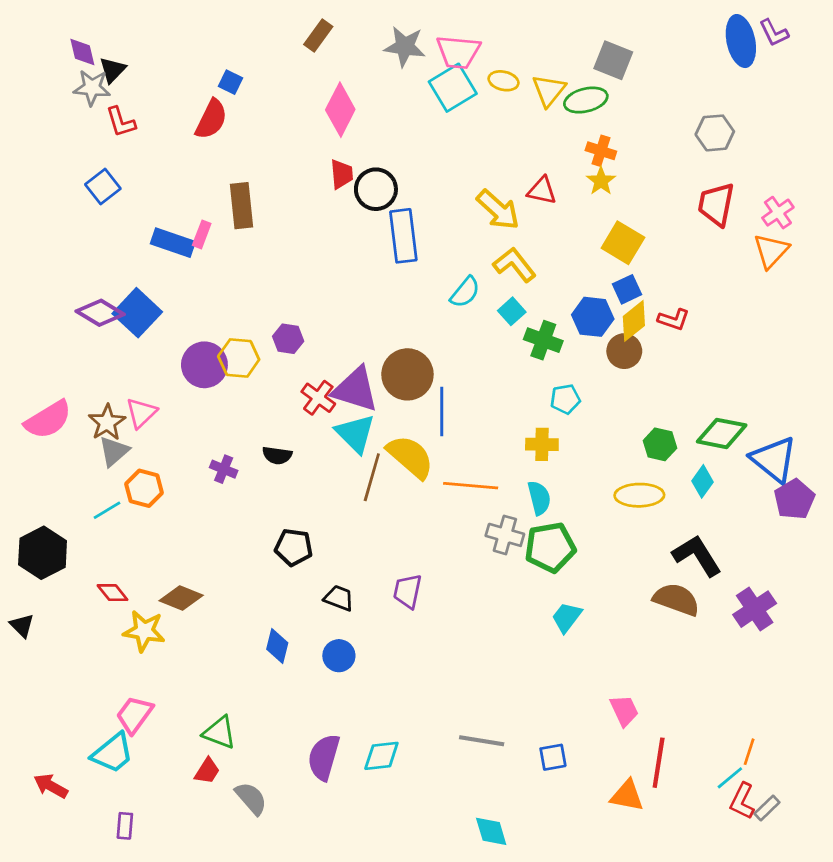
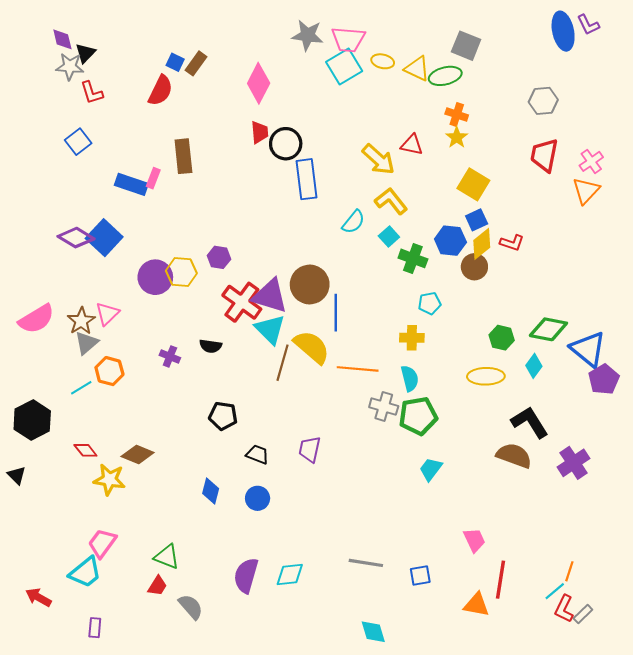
brown rectangle: (318, 36) -> (196, 63), moved
yellow triangle: (549, 90) -> (417, 69), turned -44
red cross: (318, 398) -> (242, 302), size x1.5

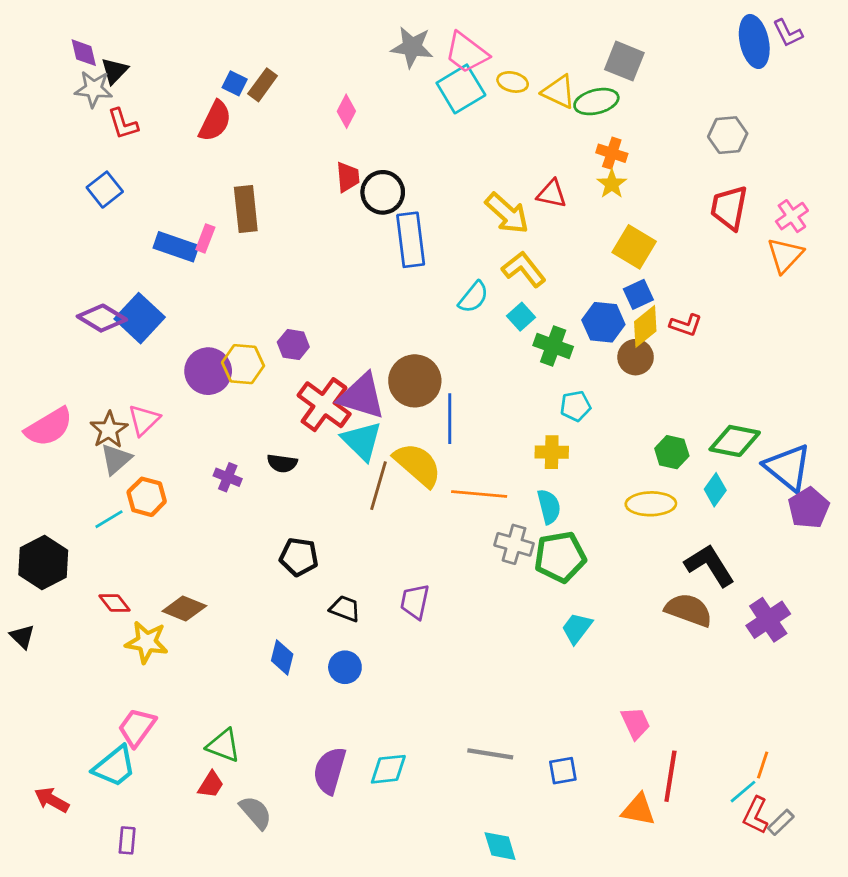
pink trapezoid: (348, 39) -> (467, 53), turned 32
pink diamond: (259, 83) -> (346, 111), size x0.6

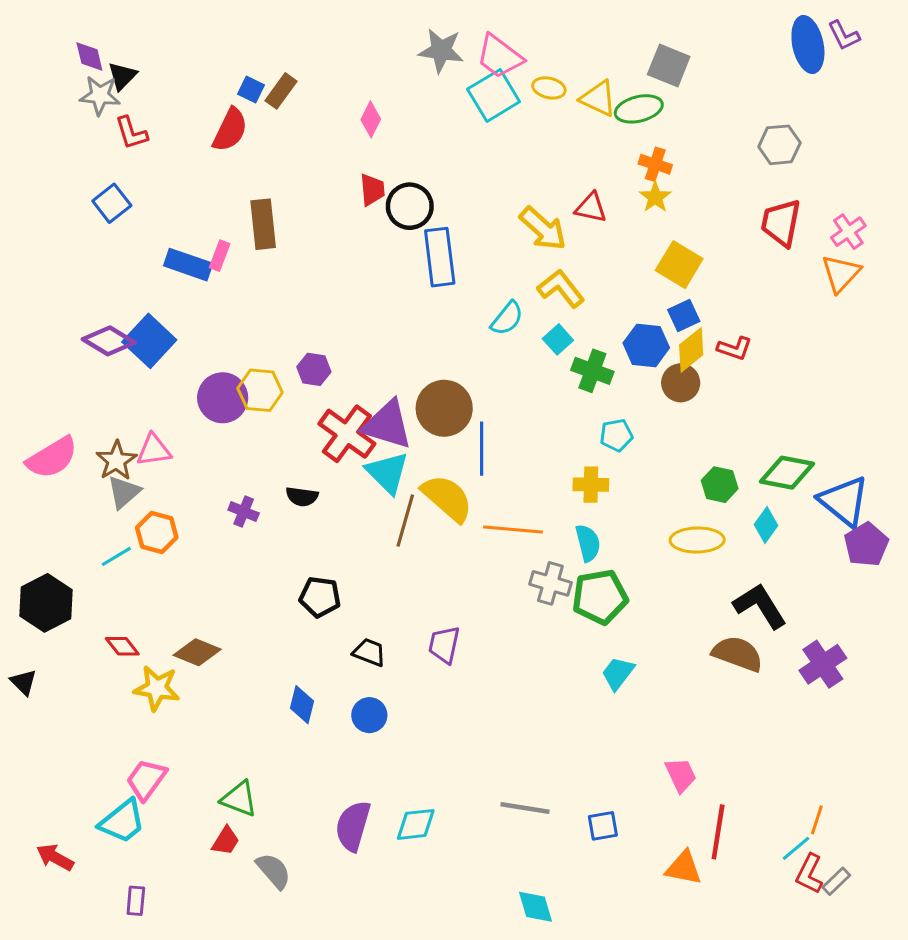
pink triangle: (144, 420) -> (154, 450), turned 36

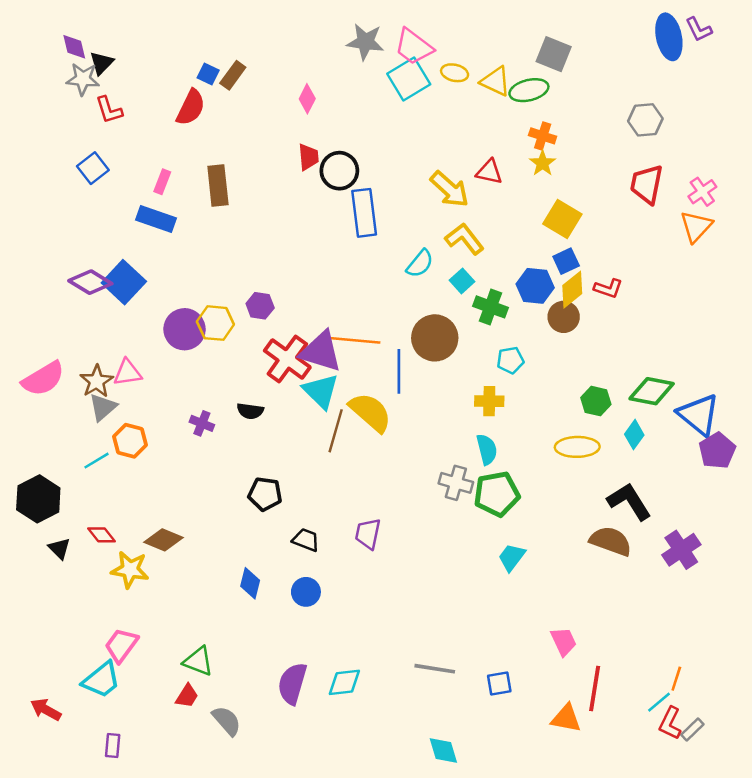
pink rectangle: (220, 256) -> (162, 182), moved
brown circle: (444, 408) -> (435, 338), moved
orange line: (513, 530) -> (355, 340), moved
black triangle: (24, 682) -> (59, 549), moved

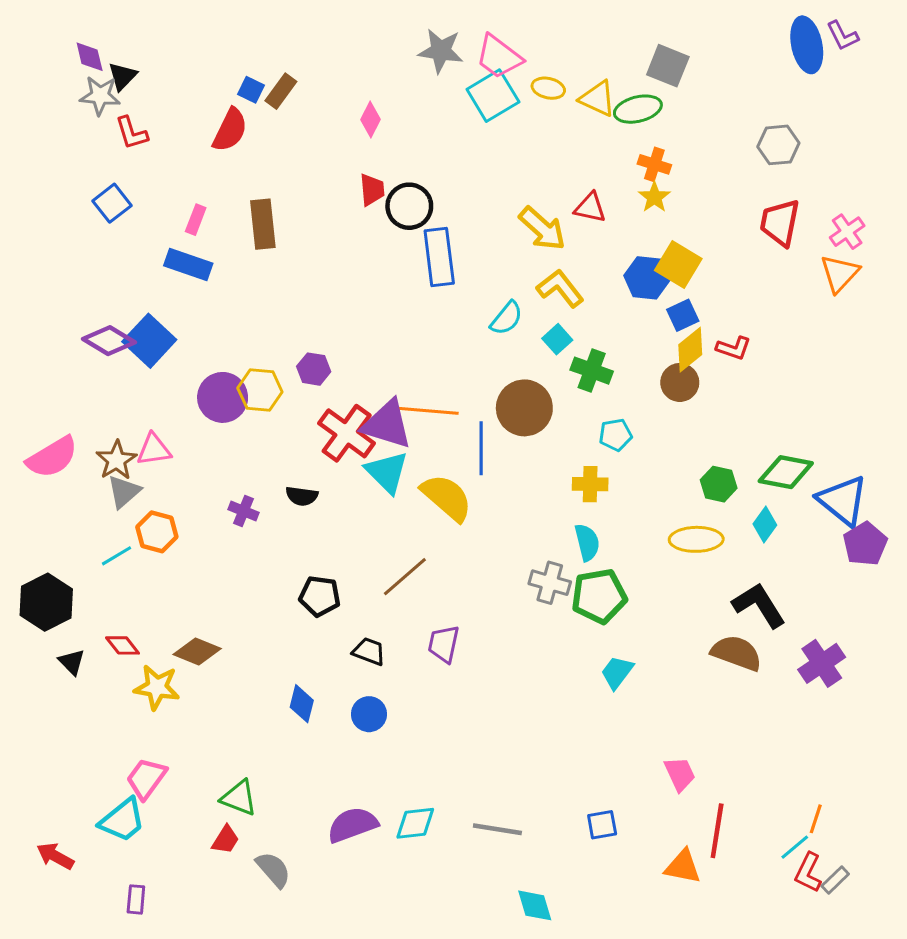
blue hexagon: (535, 286) -> (647, 278), moved
brown line: (336, 431) -> (405, 577), moved, turned 33
gray line: (435, 669) -> (497, 829), moved
purple semicircle: (292, 684) -> (353, 825), turned 54

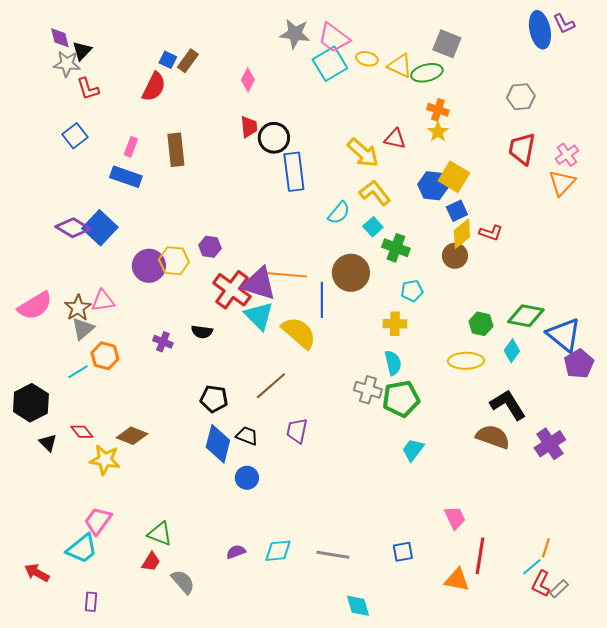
blue diamond: (302, 704) -> (218, 444), moved, size x1.5
purple semicircle: (353, 825) -> (236, 552), size x0.6

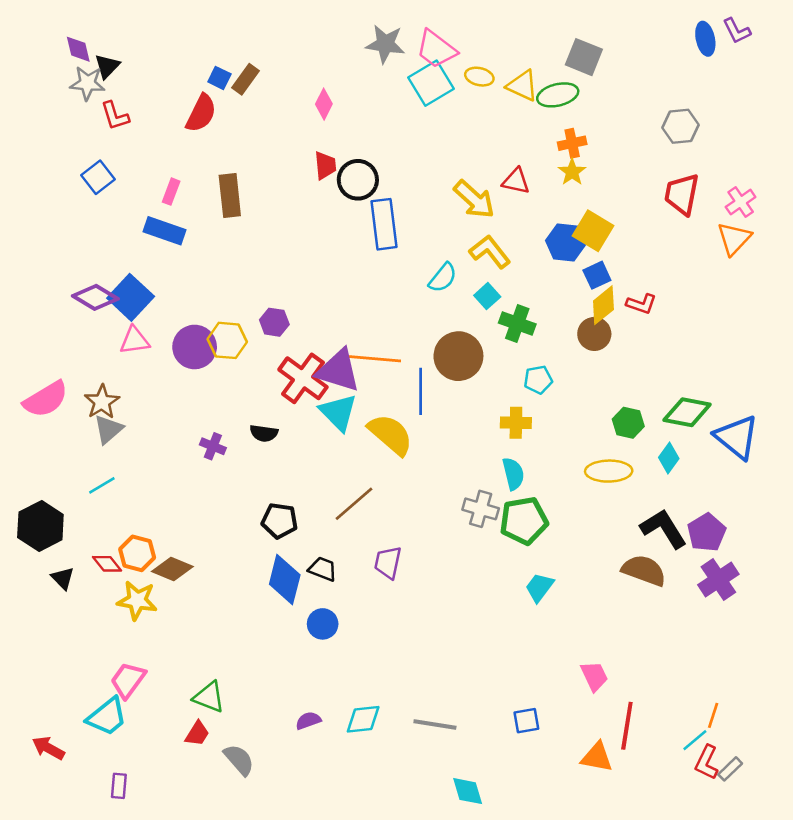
blue ellipse: (540, 30) -> (705, 39), size x0.7
orange cross: (438, 110) -> (572, 143), turned -30
pink triangle: (103, 301) -> (135, 340), moved
orange hexagon: (105, 356) -> (137, 553), moved
purple pentagon: (579, 364) -> (707, 532), moved

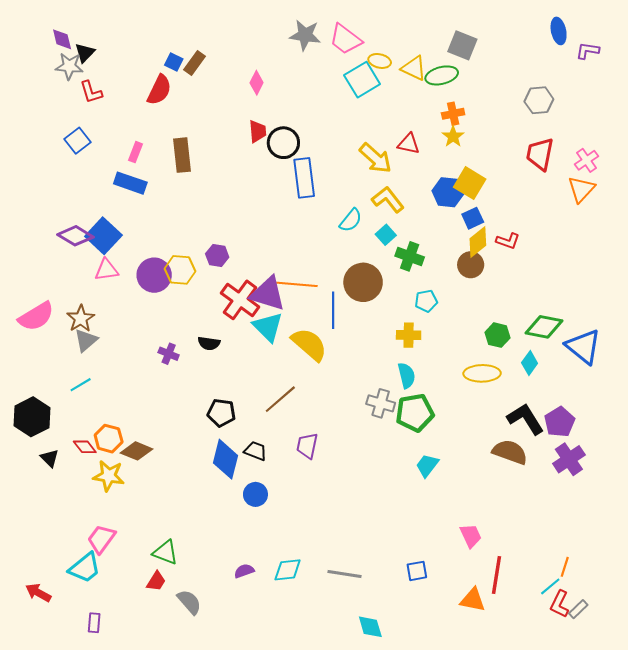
purple L-shape: (737, 31) -> (588, 51), moved, turned 125
cyan square: (431, 83) -> (362, 80), moved

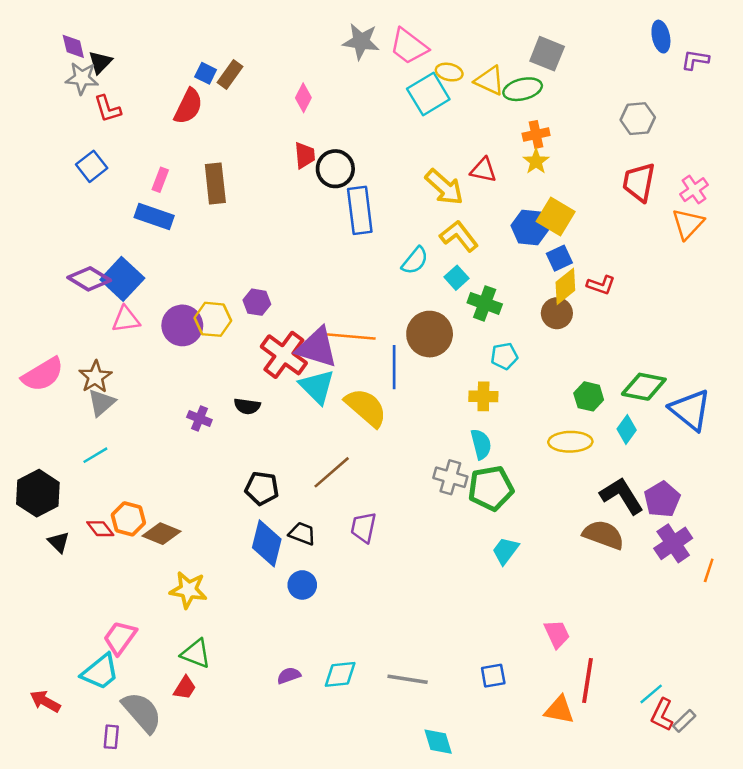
yellow star: (109, 476) -> (188, 590), moved
orange line: (565, 567) -> (709, 570), moved
gray semicircle: (189, 602) -> (142, 712), moved, size x1.4

